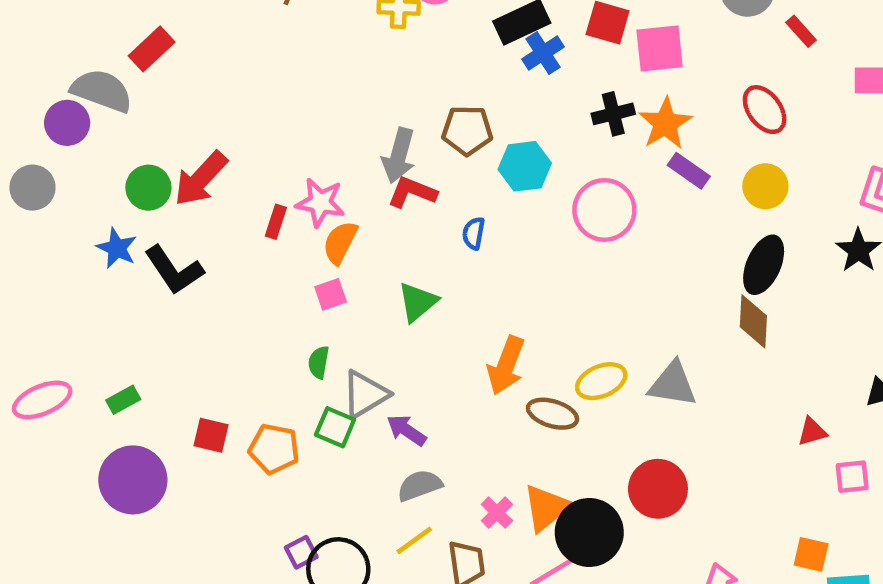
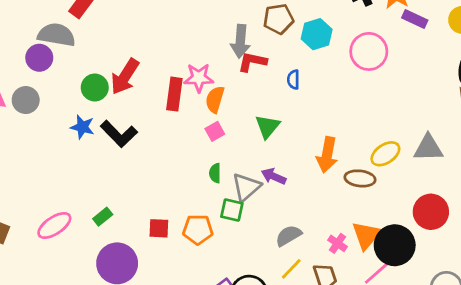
red rectangle: (276, 222) -> (174, 94), size x1.6
purple arrow: (406, 430) -> (274, 176), moved

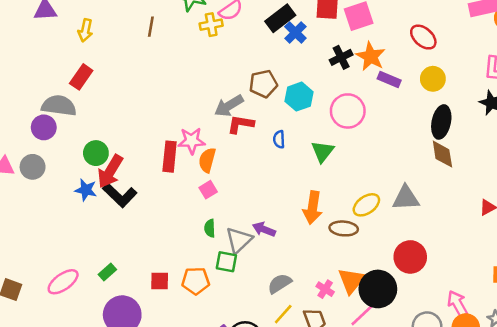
gray arrow: (240, 41) -> (229, 106), turned 56
red arrow: (125, 77) -> (110, 171), moved
green triangle: (267, 127) -> (322, 152), moved

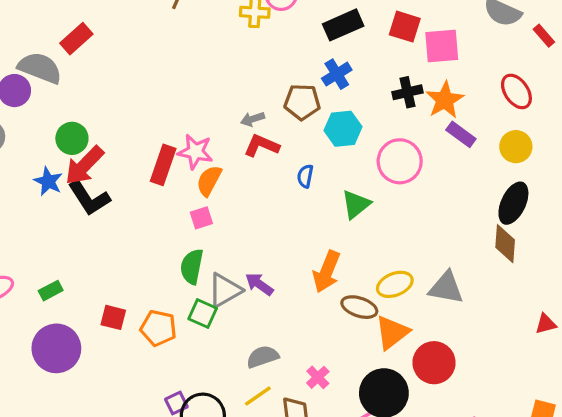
blue cross: (295, 32) -> (337, 74), moved
gray arrow: (229, 106) -> (253, 119), size x0.6
green semicircle: (210, 228) -> (192, 267), size x1.5
orange triangle: (351, 281) -> (392, 332), moved

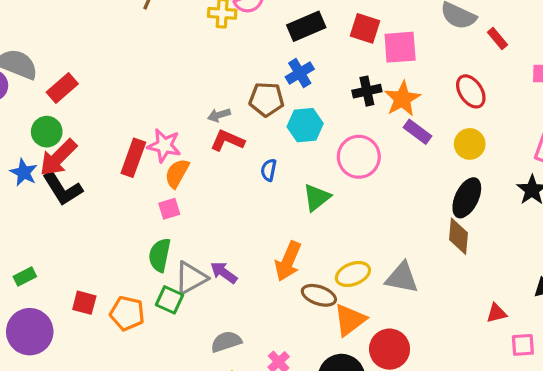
red rectangle: (76, 39) -> (62, 88), moved

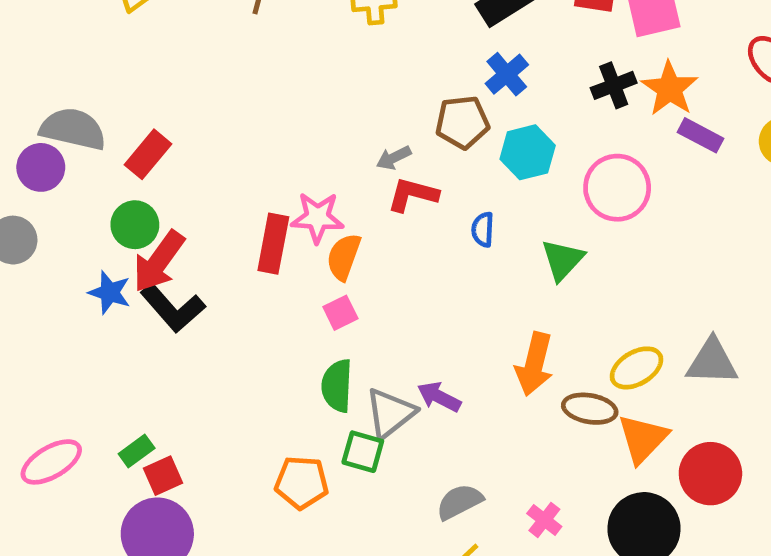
red square: (84, 303) -> (163, 476), moved, turned -30

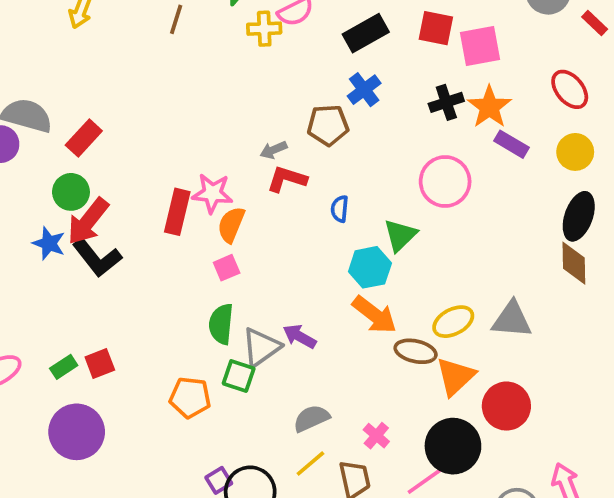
cyan hexagon: (528, 152) -> (370, 267), moved
orange arrow: (534, 364) -> (374, 315), turned -69
red square: (163, 476) -> (100, 363), moved

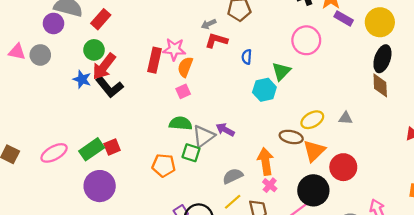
yellow circle: (575, 152) -> (380, 22), size x1.4
orange arrow: (374, 315) -> (265, 161), moved, turned -135
gray triangle: (512, 320) -> (346, 118), size x0.6
green semicircle: (221, 324) -> (181, 123), turned 90
green rectangle: (64, 367) -> (92, 149), size x1.6

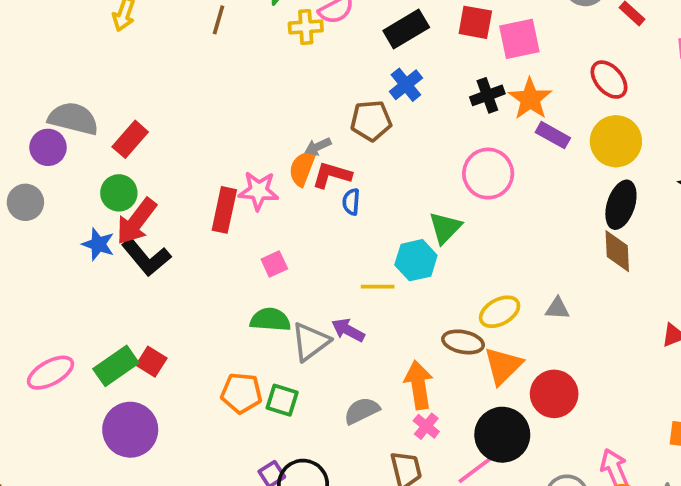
blue semicircle: (247, 57) -> (351, 202), moved
orange semicircle: (185, 67) -> (302, 168), moved
red square: (112, 147) -> (151, 362), turned -35
green square: (191, 153) -> (282, 400), moved
yellow line: (233, 202) -> (378, 287), moved, turned 42

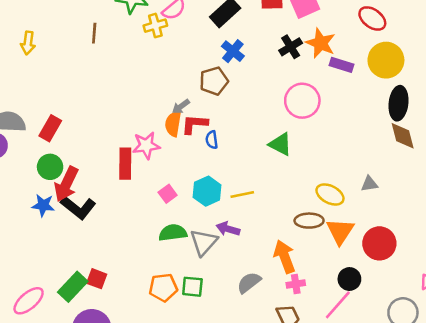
green triangle: (445, 228) -> (280, 144), turned -35
cyan hexagon: (416, 260) -> (207, 191), moved
yellow ellipse: (500, 312) -> (330, 194), turned 68
pink cross: (426, 426) -> (296, 284), turned -36
black circle: (502, 435) -> (349, 279), size x0.6

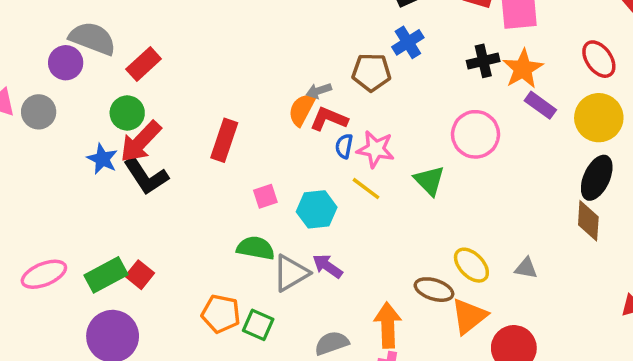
pink star: (146, 145) -> (376, 149), moved
yellow line: (242, 195) -> (366, 189), moved, turned 30

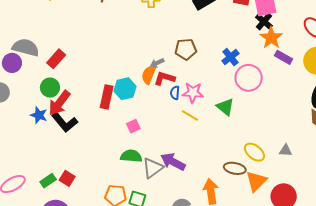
blue cross: (408, 42) -> (230, 57), moved
black cross: (483, 61) -> (264, 21), moved, turned -30
cyan hexagon: (317, 209) -> (125, 89), moved
purple arrow: (327, 266) -> (173, 162), size x1.4
green rectangle: (106, 275) -> (48, 181), size x0.7

